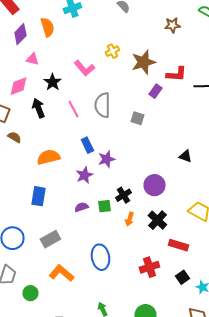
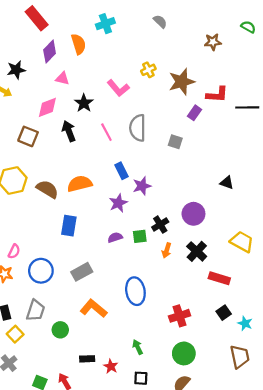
brown semicircle: (14, 137) -> (47, 189), moved, size x1.5
red cross: (149, 267) -> (180, 316), moved

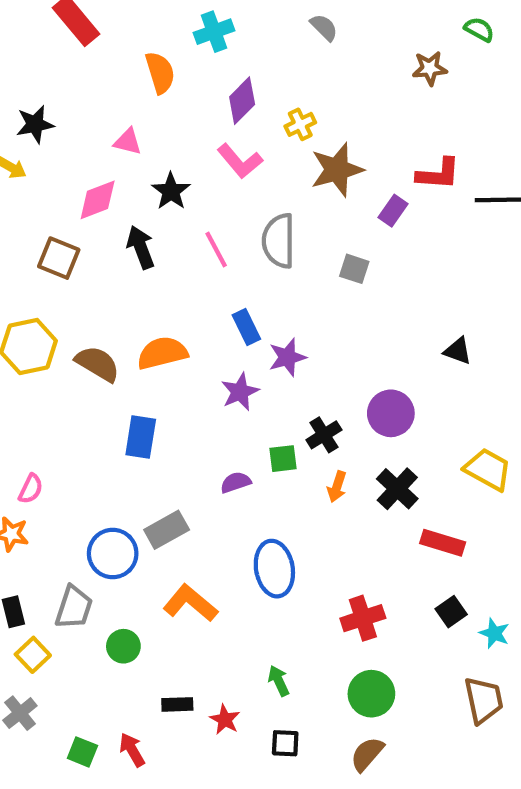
green semicircle: (248, 27) -> (479, 29), moved
purple diamond: (50, 52) -> (242, 101), moved
brown star: (182, 82) -> (337, 170), moved
purple semicircle: (115, 237) -> (236, 482), moved
blue circle: (41, 271) -> (113, 553), moved

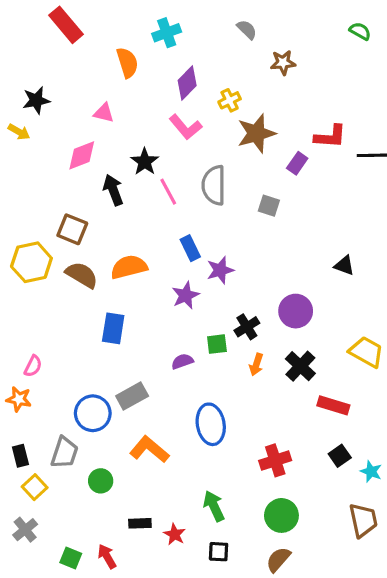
brown star: (430, 68) -> (283, 63), moved
black star: (171, 191) -> (145, 162), moved
brown square: (59, 258) -> (72, 229), moved
green arrow: (279, 681) -> (214, 506), size x1.4

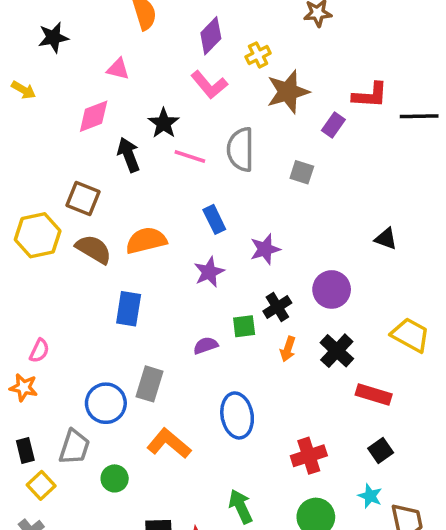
black star: (36, 100) -> (53, 37), moved
pink line: (168, 192) -> (190, 156), turned -44
purple star: (220, 270) -> (265, 249), moved
gray rectangle: (132, 396) -> (150, 384), turned -44
cyan star: (371, 471) -> (370, 496), moved

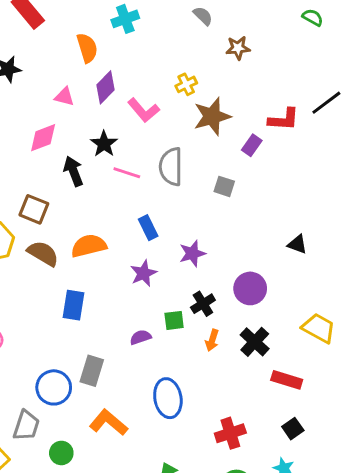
purple diamond: (211, 36) -> (105, 87), moved
black line: (419, 116) -> (326, 103), moved, turned -36

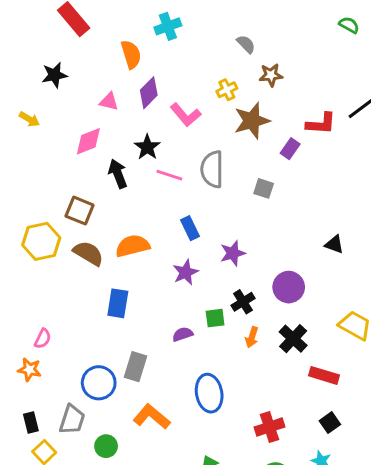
gray semicircle: (203, 16) -> (246, 44), moved
brown star: (238, 48) -> (271, 75), moved

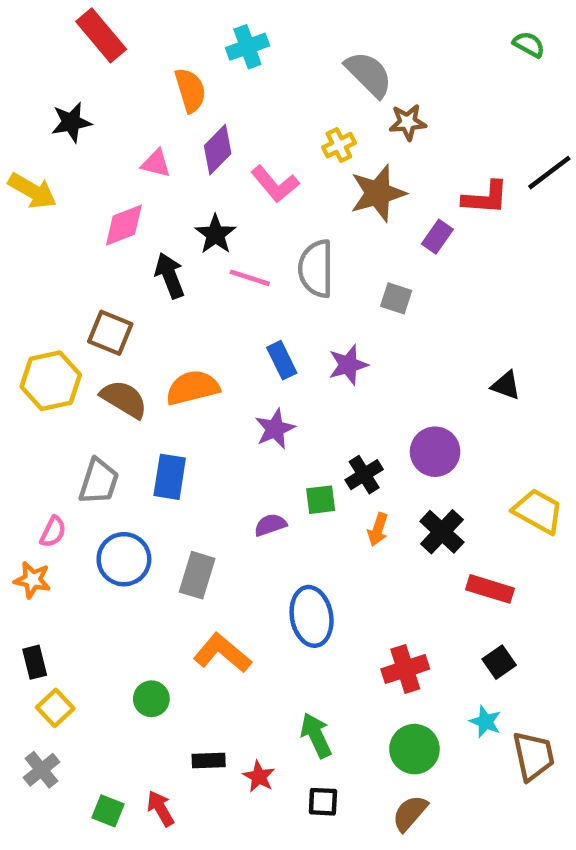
gray semicircle: (246, 44) -> (369, 74), size x1.6
yellow arrow: (29, 119) -> (32, 191), size x1.5
purple star: (233, 253) -> (348, 365), moved
blue circle: (99, 383) -> (124, 559), moved
gray trapezoid: (72, 420) -> (99, 481), moved

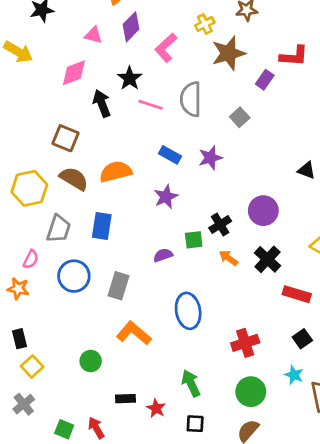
pink L-shape: (275, 184) -> (166, 48), turned 88
gray square: (396, 298) -> (240, 117), turned 30
blue rectangle: (282, 360) -> (170, 155), turned -35
yellow hexagon: (51, 381) -> (29, 188), moved
orange arrow: (378, 529) -> (228, 258), turned 108

